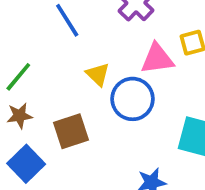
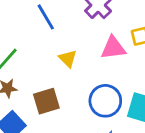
blue circle: (133, 99) -> (105, 101), moved

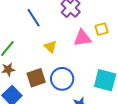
blue circle: (105, 101) -> (62, 79), moved

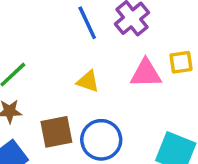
blue line: (34, 18) -> (87, 23), moved
yellow triangle: (50, 47) -> (88, 81), turned -32

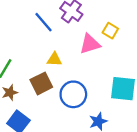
yellow square: (181, 62) -> (110, 31), turned -35
brown square: (56, 132) -> (41, 83), moved

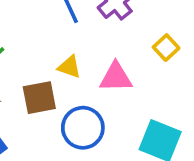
pink triangle: (90, 44) -> (116, 77), moved

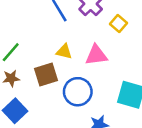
yellow square: (166, 48) -> (118, 23), moved

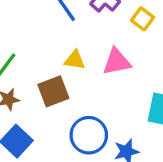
blue circle: (78, 92) -> (89, 135), moved

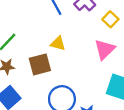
pink triangle: (117, 62) -> (105, 49), moved, turned -40

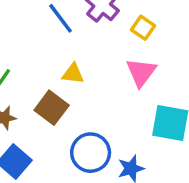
brown square: (40, 64) -> (52, 108), turned -30

